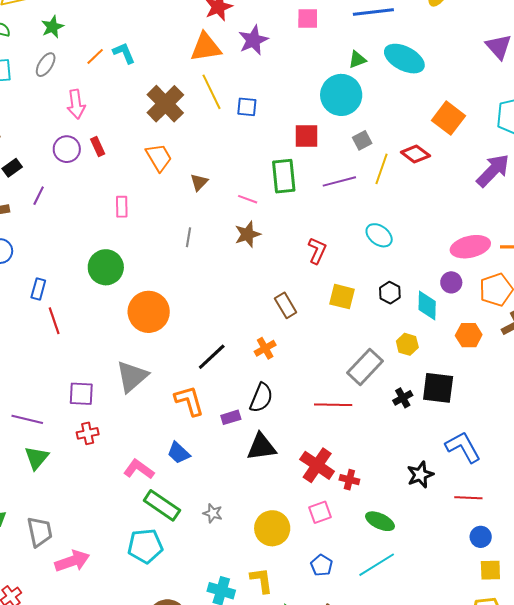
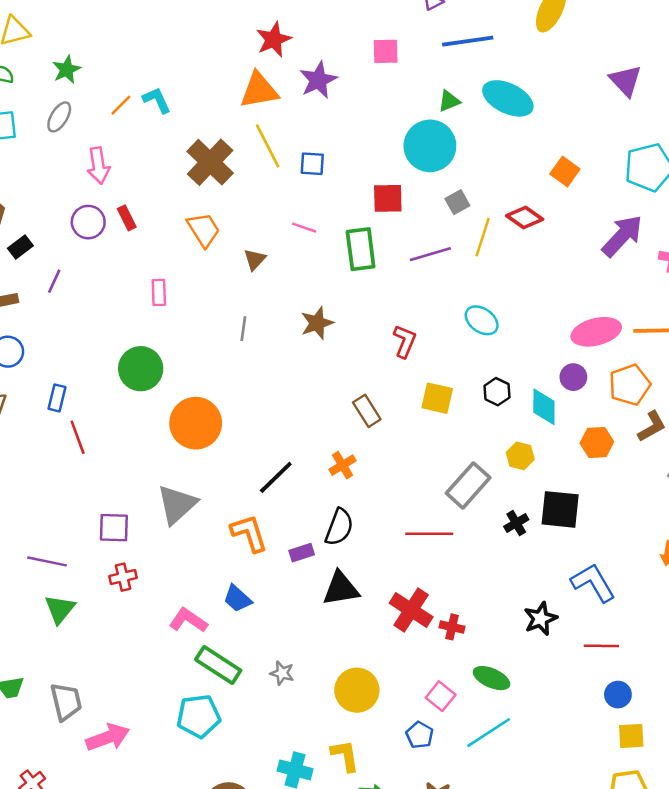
orange square: (448, 118) -> (565, 172), size x0.7
pink line: (248, 199) -> (304, 228), moved
pink square: (320, 512) -> (441, 696), moved, turned -30

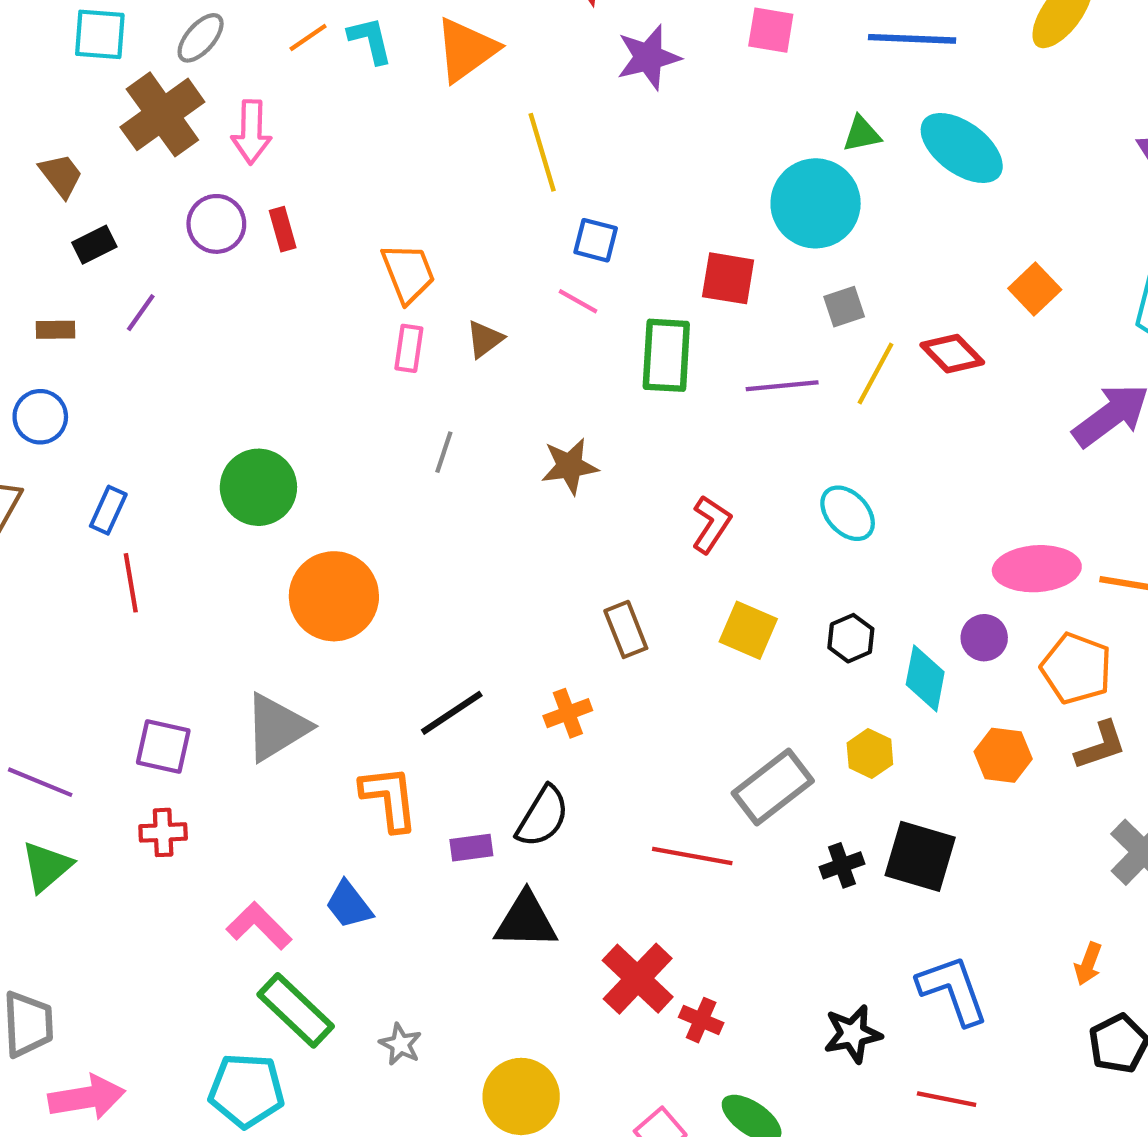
orange triangle: (259, 90) -> (466, 50), moved, turned -36
brown cross: (210, 162) -> (162, 114), moved
blue square: (312, 164) -> (596, 240), moved
pink rectangle: (159, 292) -> (409, 348), moved
orange pentagon: (630, 385) -> (1076, 668), turned 30

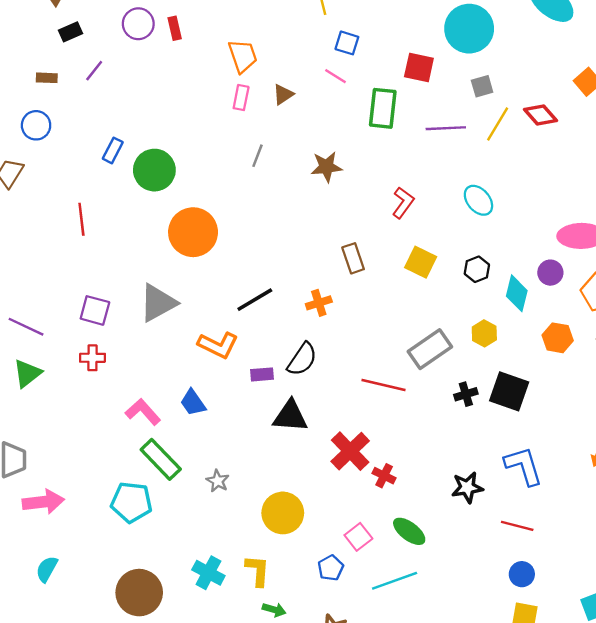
blue rectangle: (108, 510) -> (113, 150), moved
orange L-shape: (389, 798) -> (218, 345), turned 120

